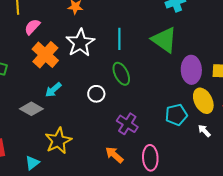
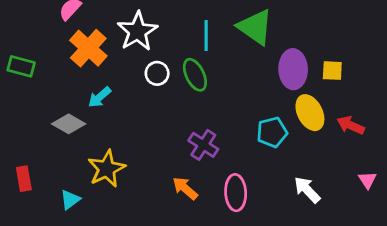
cyan line: (119, 39) -> (206, 36), moved
white circle: (96, 94) -> (157, 73), moved
white arrow: (204, 131) -> (307, 190), moved, size x1.5

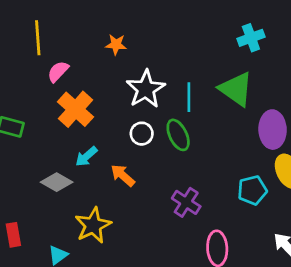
white star: (137, 31) -> (146, 89), moved
orange arrow: (185, 188) -> (123, 175), moved

